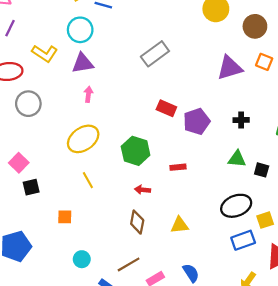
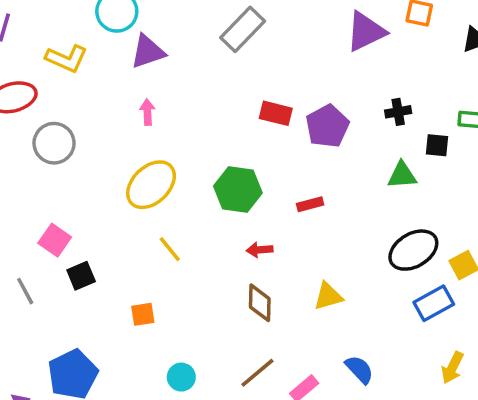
purple triangle: (83, 63) -> (148, 52), moved
black square: (262, 170) -> (437, 145), moved

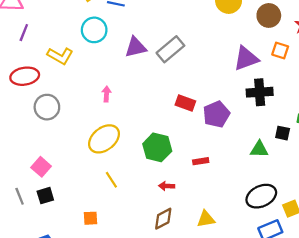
purple triangle: (148, 52) -> (136, 47), moved
black cross: (398, 112) -> (260, 92), moved, size x1.6
black square: (81, 276) -> (45, 196), moved
brown diamond: (260, 303) -> (163, 219), turned 55

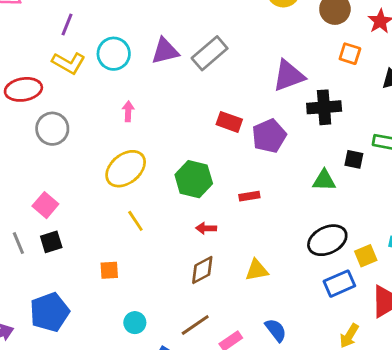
cyan circle: (94, 30) -> (114, 54), moved
purple line: (24, 33) -> (67, 24), moved
purple triangle: (246, 58) -> (289, 76), moved

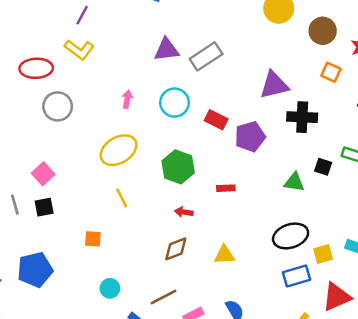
cyan circle: (114, 54) -> (174, 103), moved

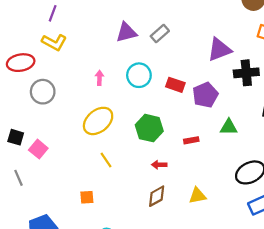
gray rectangle: (206, 56) -> (160, 34), size x0.7
green triangle: (294, 182) -> (229, 127), moved
black square: (44, 207) -> (16, 137), moved, turned 35

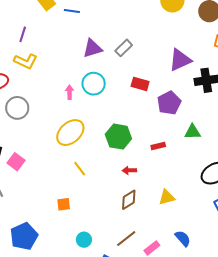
cyan circle: (139, 75) -> (94, 84), moved
red rectangle: (175, 85) -> (140, 84), moved

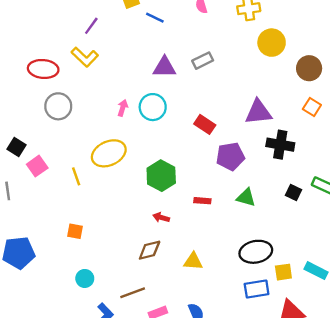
gray rectangle: (124, 48) -> (203, 61), moved
yellow line: (80, 169) -> (76, 176), moved

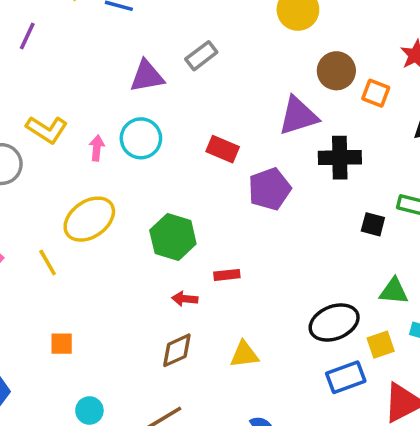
yellow L-shape: (85, 57) -> (47, 130), moved
brown circle: (309, 68) -> (336, 71), moved
green triangle: (246, 197) -> (394, 291), moved
red rectangle: (202, 201) -> (227, 275), moved

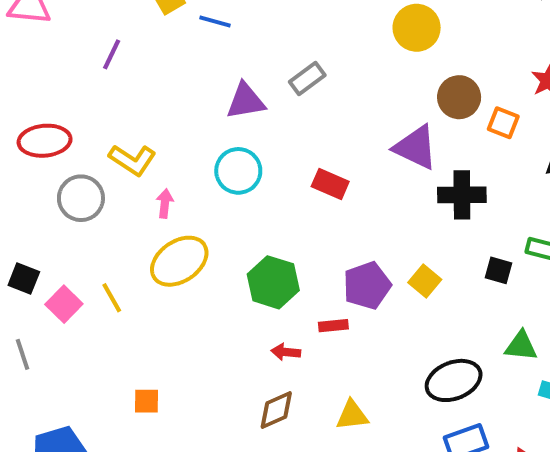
purple triangle: (298, 116) -> (416, 147), turned 42
pink arrow: (97, 148) -> (165, 203), moved
purple pentagon: (269, 189) -> (367, 285), moved
yellow line: (48, 262) -> (112, 298), moved
yellow square: (381, 345) -> (425, 281), moved, turned -32

